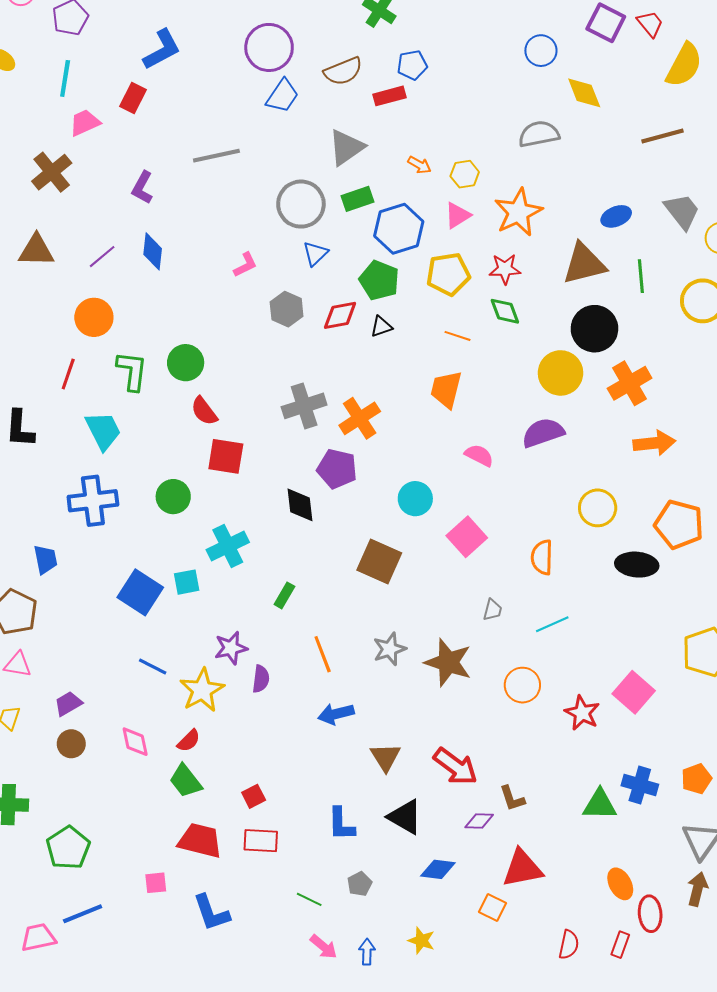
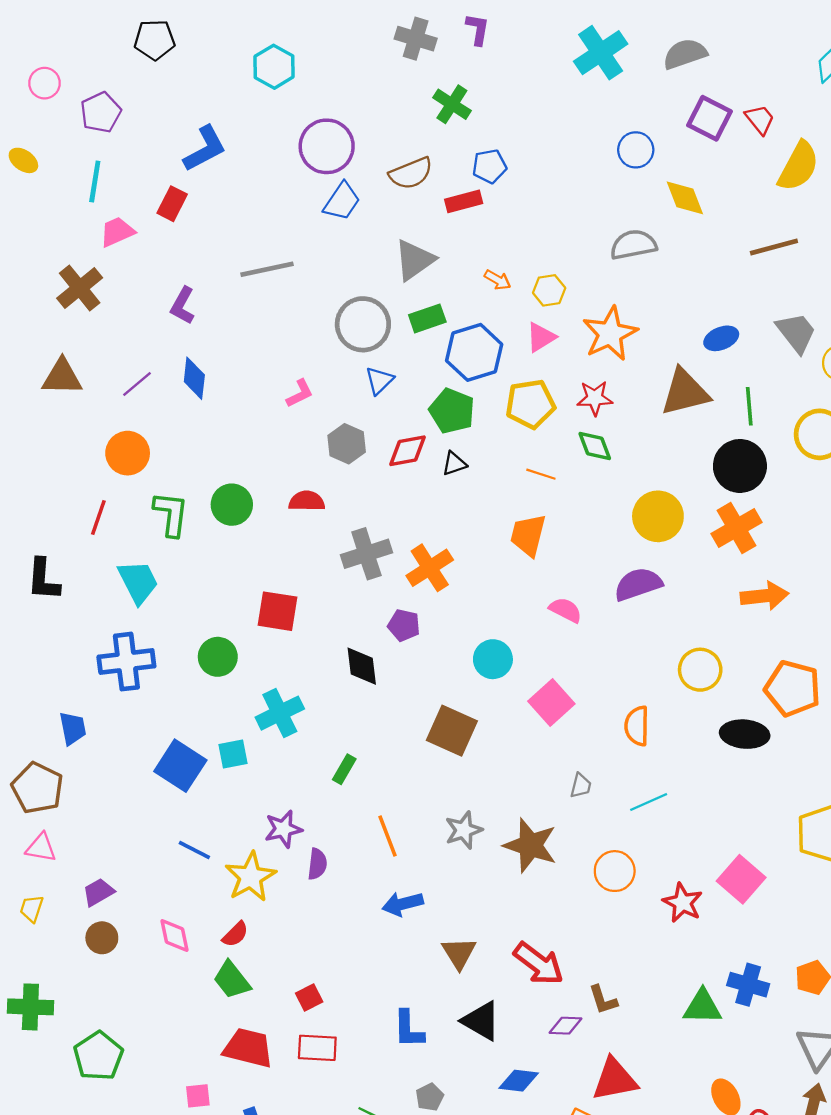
black circle: (594, 329) -> (740, 466), moved
red semicircle: (204, 411) -> (307, 501), moved, turned 128
purple pentagon: (337, 469) -> (404, 625), size x0.7

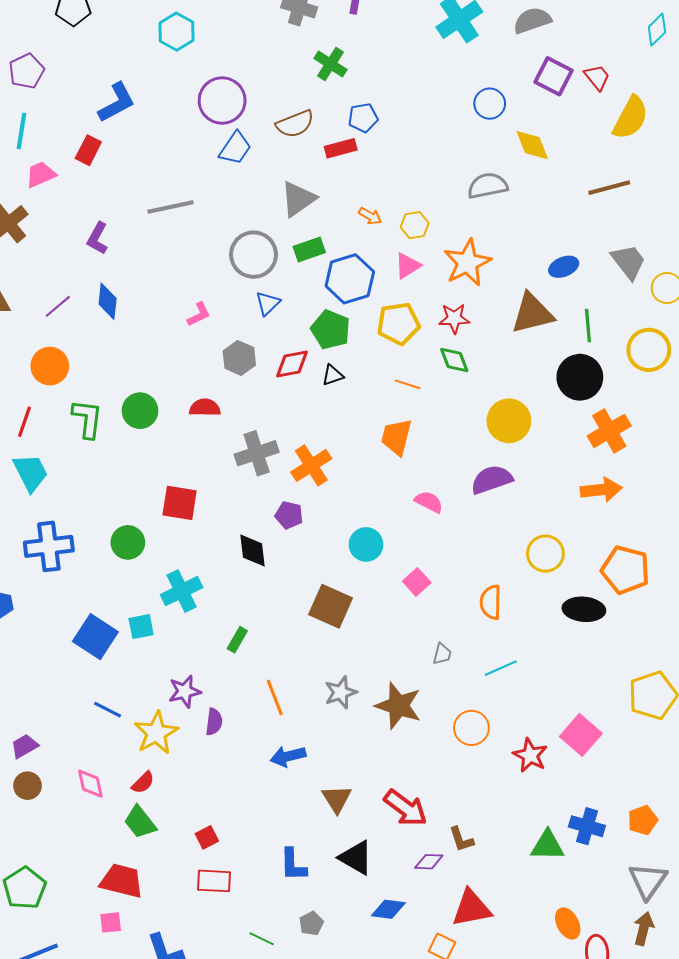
orange cross: (736, 528) -> (609, 431), moved
cyan trapezoid: (138, 582) -> (31, 472), moved
pink square: (551, 702) -> (417, 582), size x0.7
red trapezoid: (248, 1048) -> (122, 881), moved

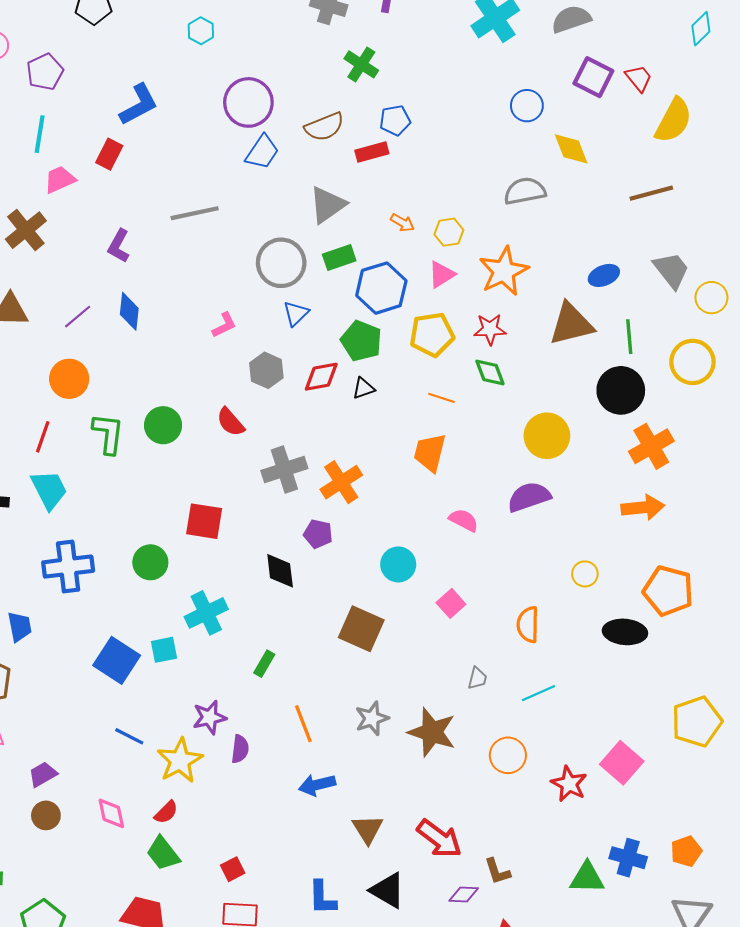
cyan hexagon: (176, 32) -> (201, 31), size x0.7
red semicircle: (205, 408) -> (231, 422), turned -132
yellow circle: (545, 554) -> (585, 574), size x0.7

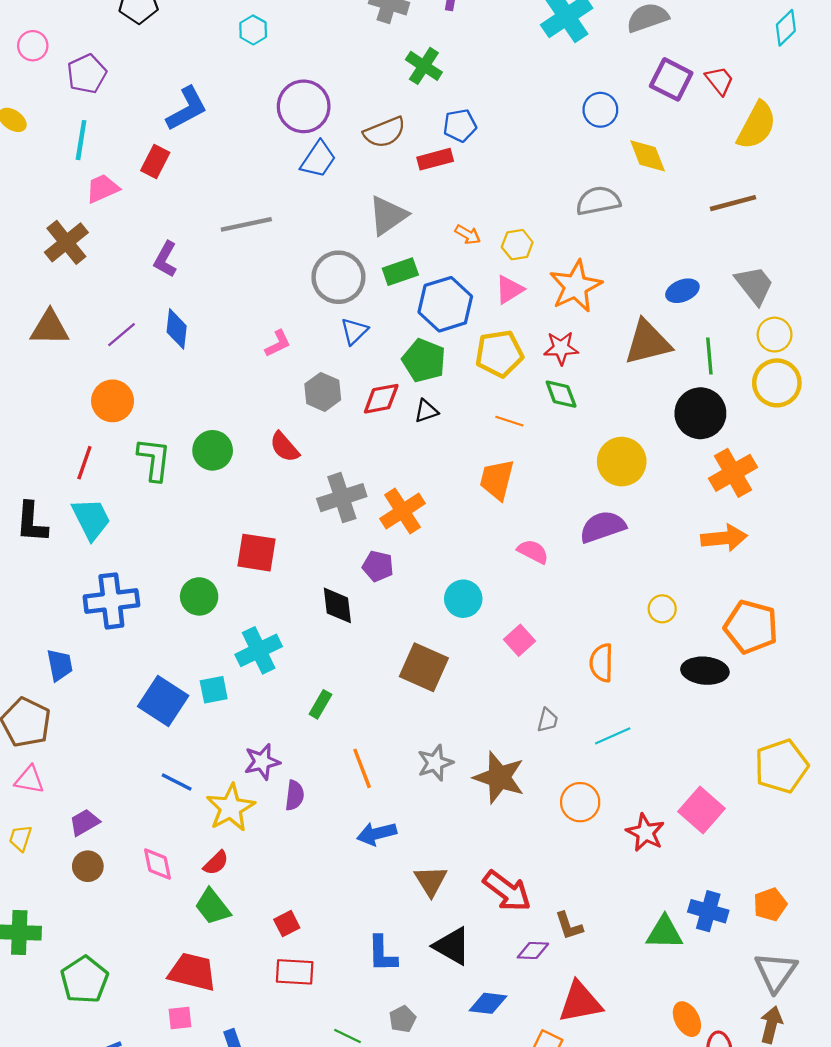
yellow circle: (711, 298) -> (775, 335), moved

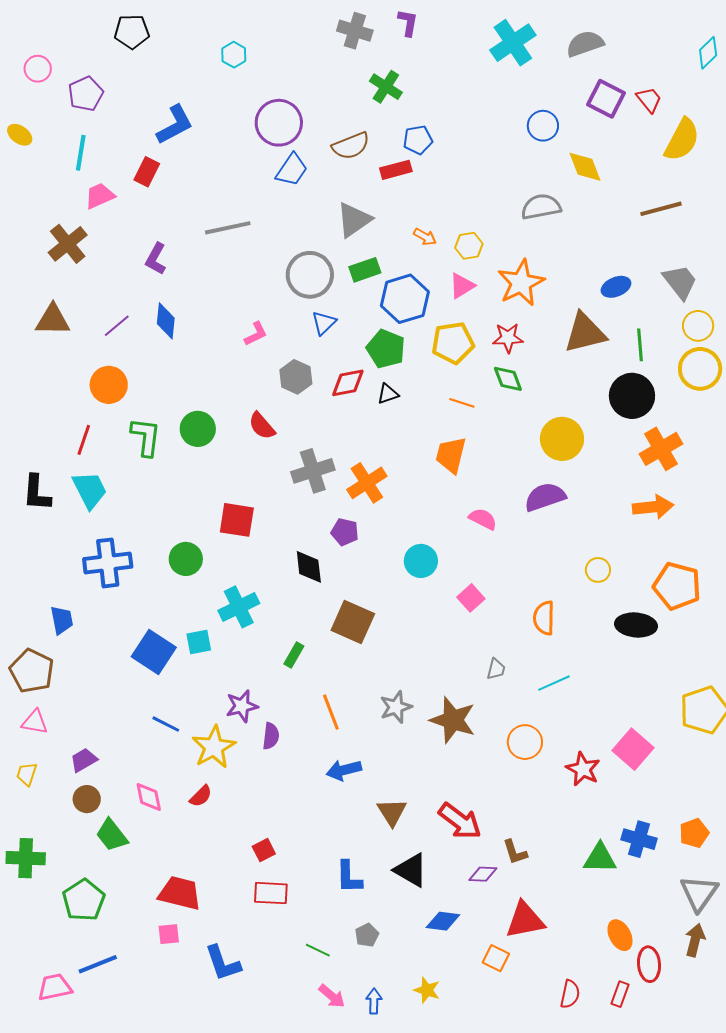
brown square: (424, 667) -> (353, 622), moved
green trapezoid: (213, 907) -> (112, 835), moved

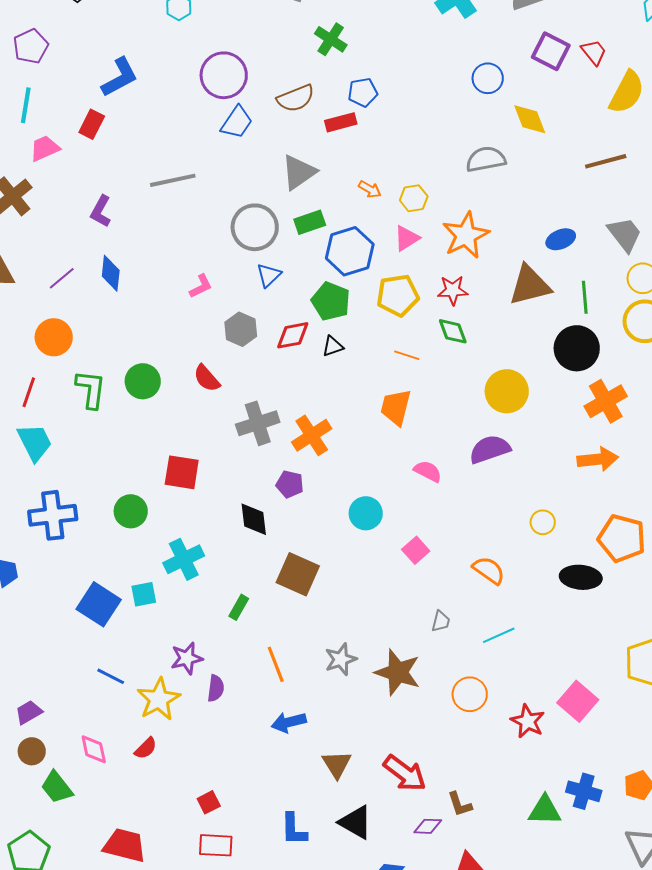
orange semicircle: (544, 618) -> (489, 570), turned 124

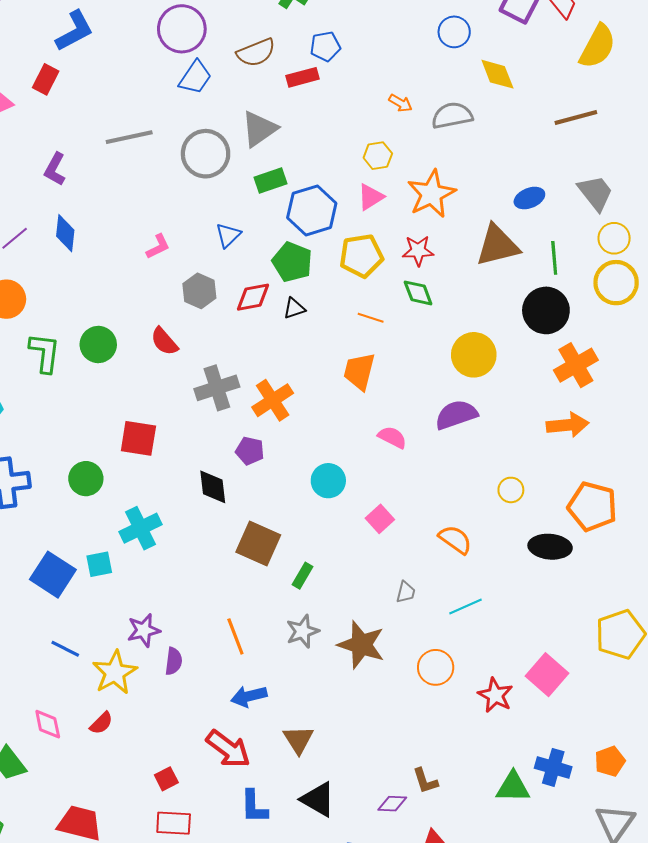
orange arrow: (370, 189) -> (401, 103), moved
gray circle: (255, 227) -> (206, 154), moved
green rectangle: (239, 607) -> (303, 576), moved
red arrow: (405, 773) -> (228, 749), moved

